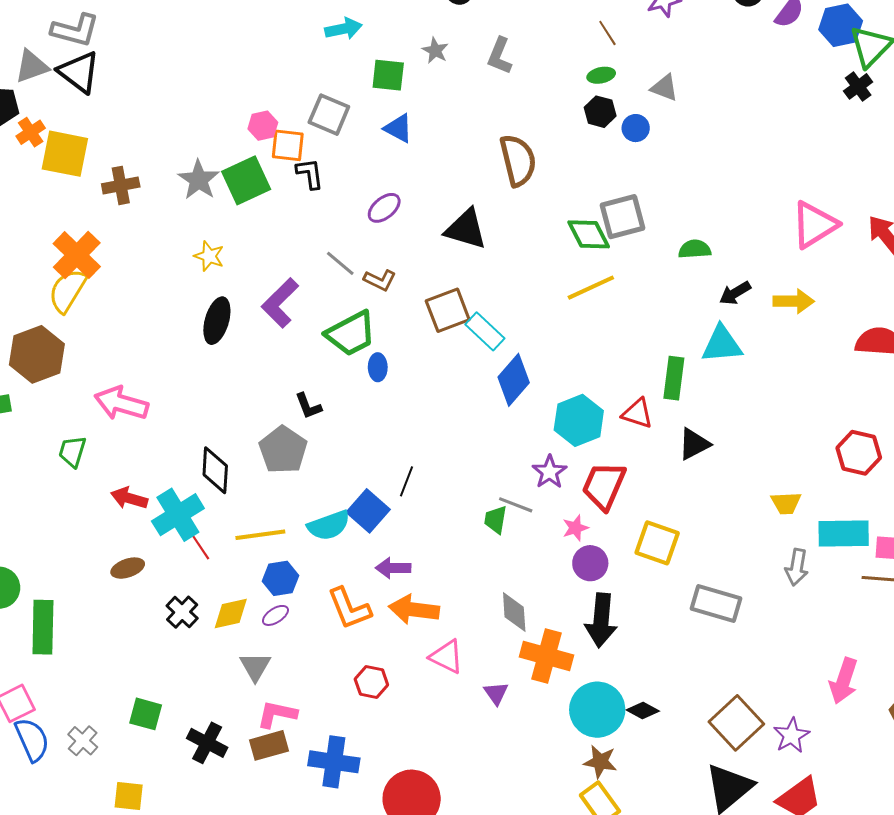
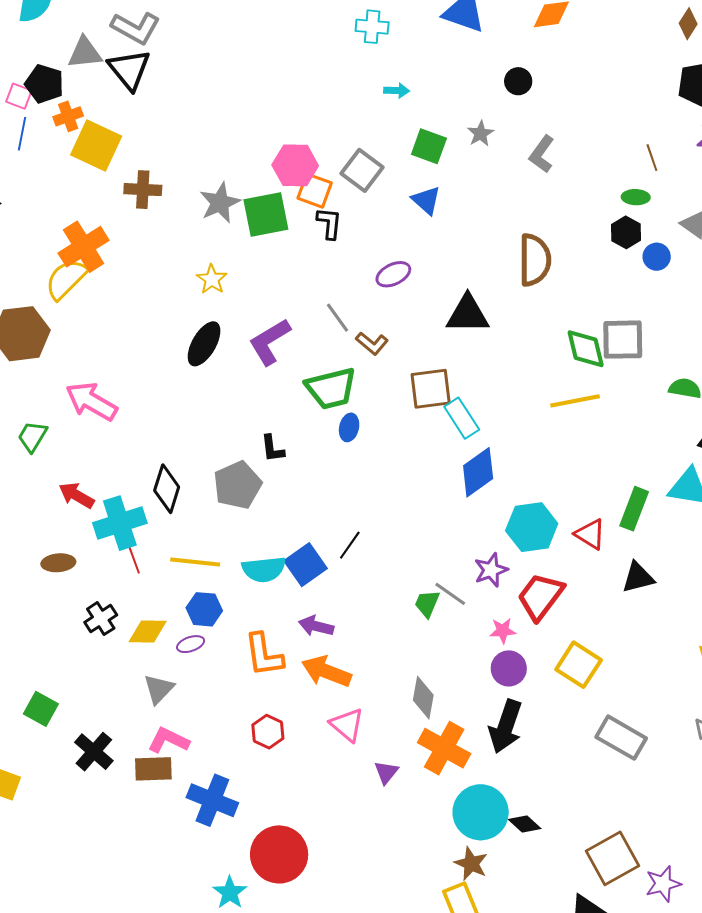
cyan arrow: (343, 29) -> (397, 91), size x0.7
pink hexagon: (263, 126) -> (295, 165), size x1.5
black triangle: (466, 229) -> (468, 314), turned -30

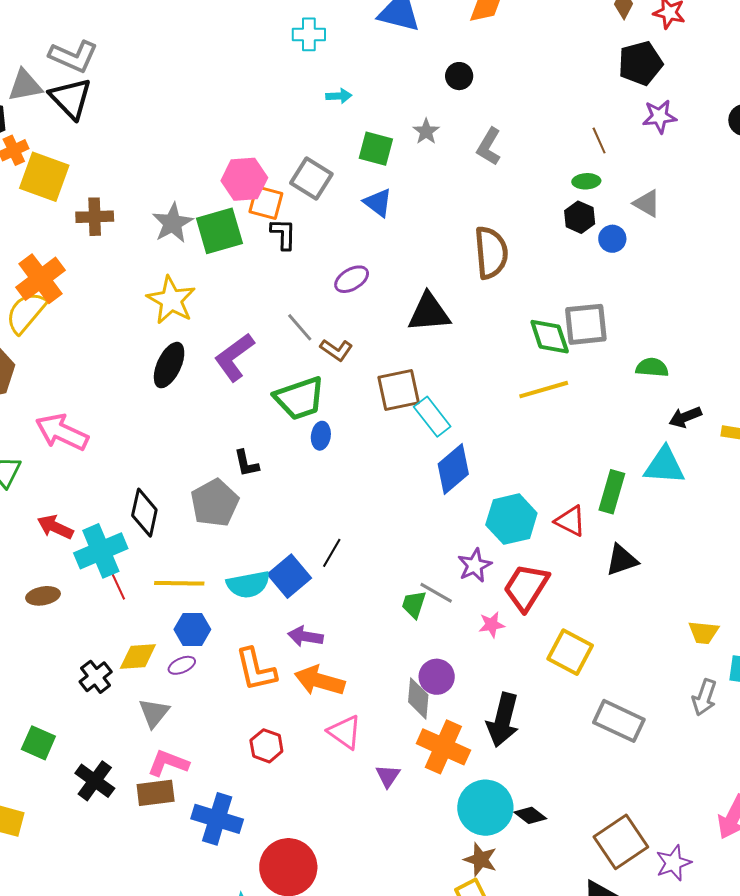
yellow star: (212, 279) -> (171, 300), size x1.6
black cross: (101, 619) -> (96, 677), moved
purple circle: (509, 668) -> (437, 677), moved

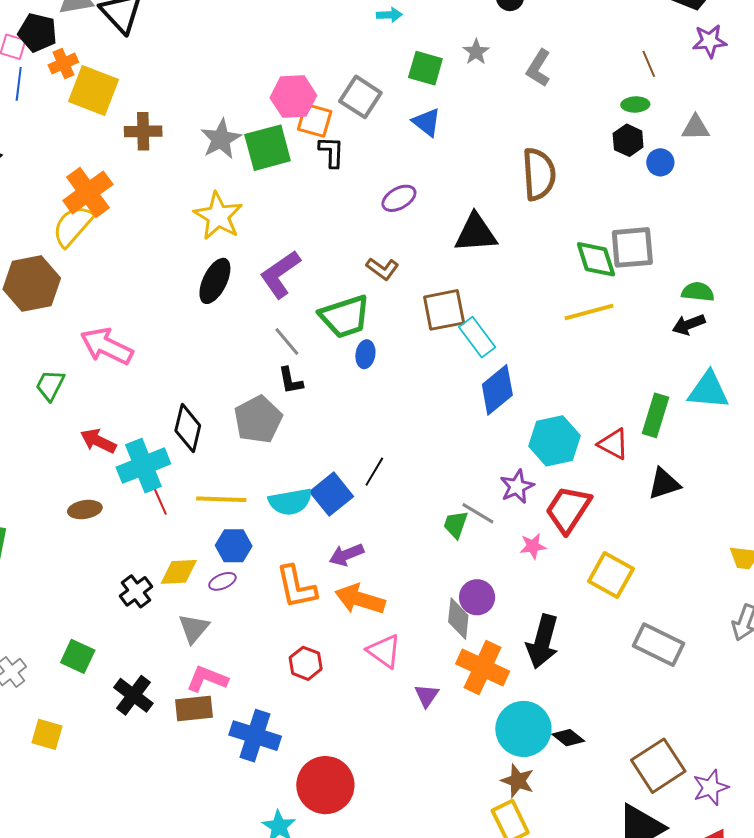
gray triangle: (647, 203) -> (696, 128), turned -32
gray line: (300, 327) -> (287, 341), moved
black arrow: (685, 417) -> (689, 324), moved
purple arrow: (305, 636) -> (346, 555), turned -32

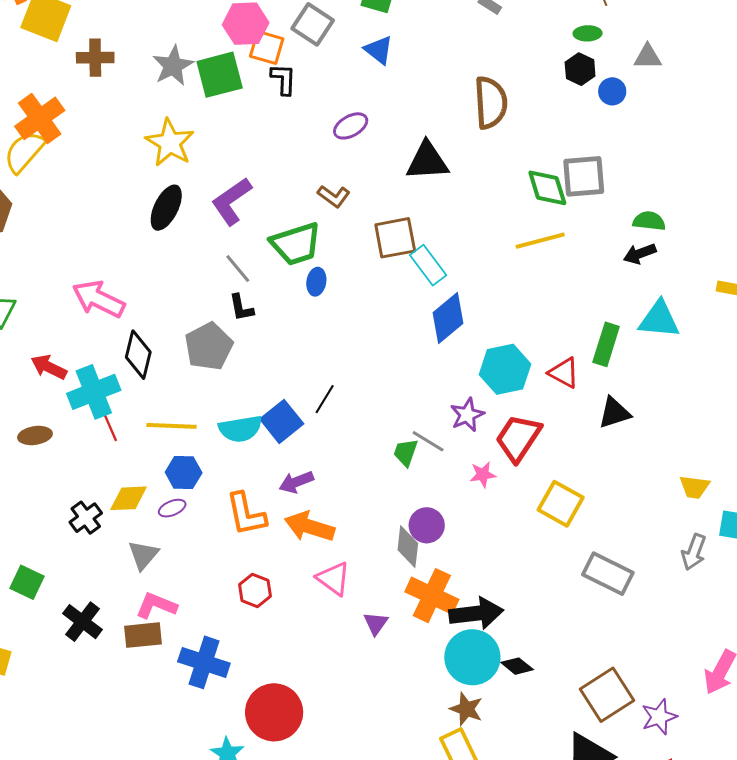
pink arrow: (107, 346) -> (98, 299), moved
black arrow: (543, 642) -> (476, 613), moved, turned -112

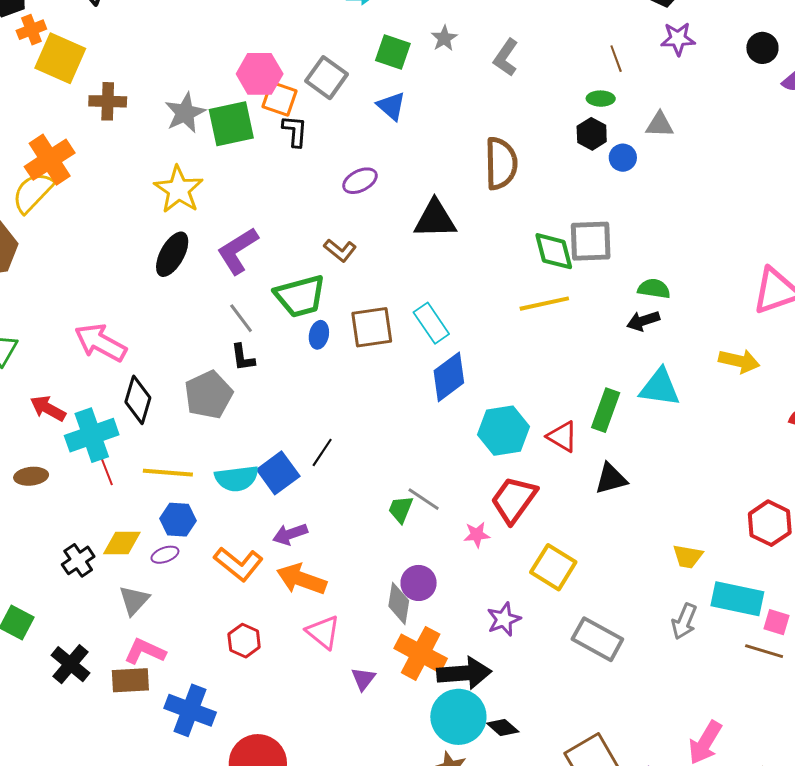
brown square: (395, 238) -> (372, 327), moved
purple star: (467, 415) -> (504, 619), moved
orange L-shape: (246, 514) -> (238, 564), turned -42

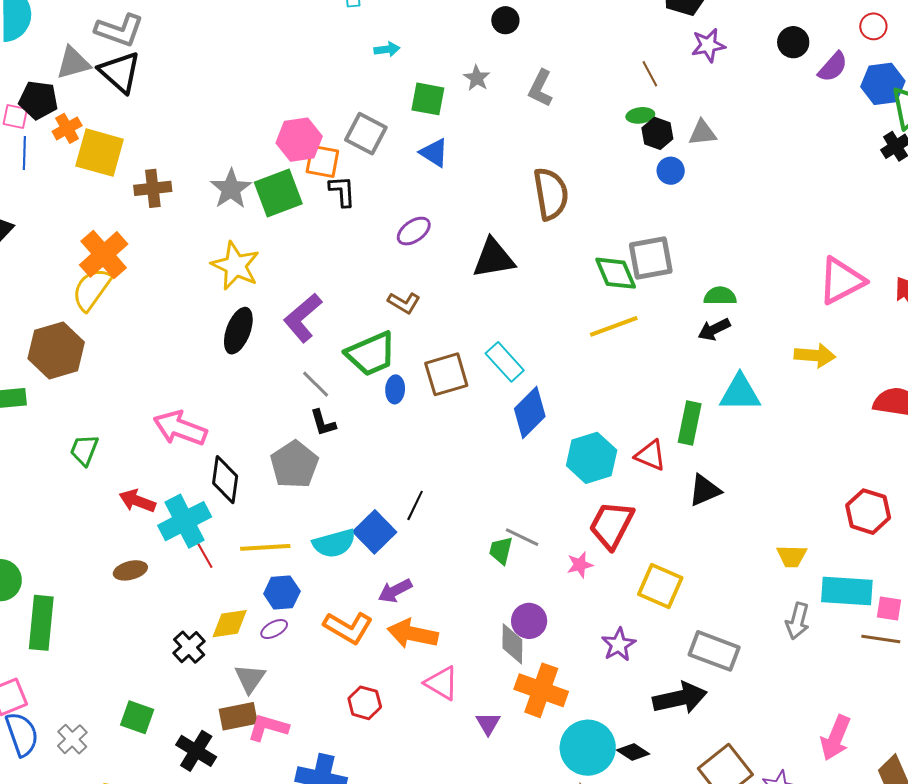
black hexagon: (592, 134) -> (657, 133), moved
black arrow: (464, 673) -> (680, 698), moved
brown rectangle: (130, 680) -> (238, 716), moved

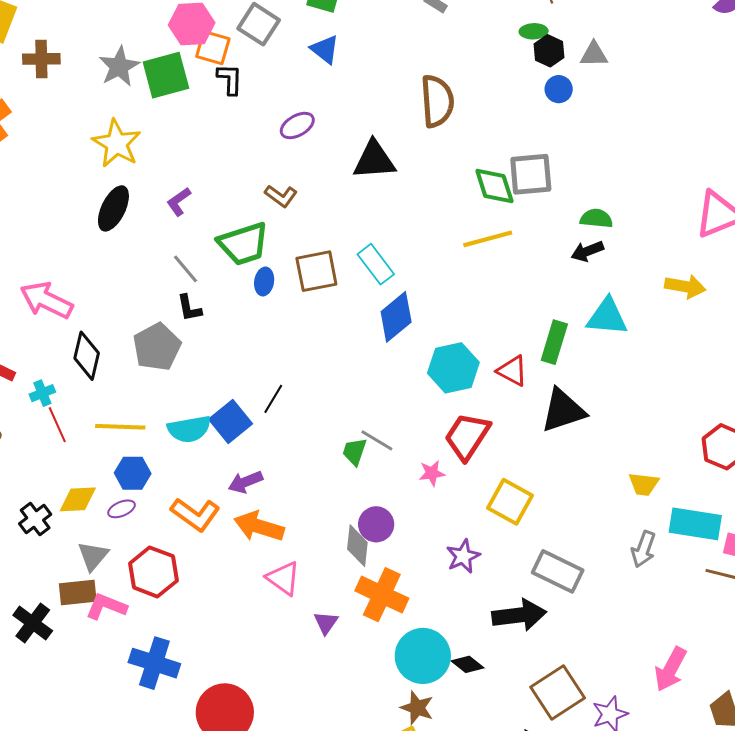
purple L-shape: (303, 318) -> (179, 202), size x0.6
black triangle: (705, 490) -> (563, 410), size x1.4
cyan cross: (185, 521) -> (42, 393), size x0.5
red hexagon: (365, 703) -> (153, 572), moved, size x1.5

